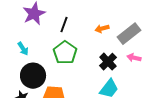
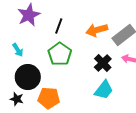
orange arrow: (102, 29) -> (97, 30), size x1.5

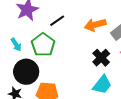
black line: (59, 26) -> (57, 21), turned 35
green pentagon: (60, 54) -> (43, 45), moved

